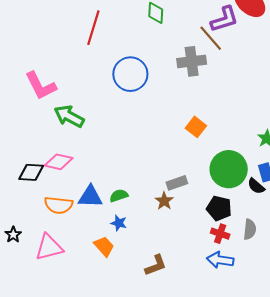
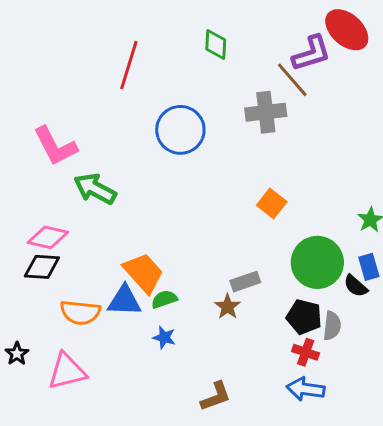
pink diamond: (59, 162) -> (48, 237), moved
gray semicircle: (250, 229) -> (332, 326), moved
orange trapezoid: (104, 246) -> (144, 273), moved, size x1.4

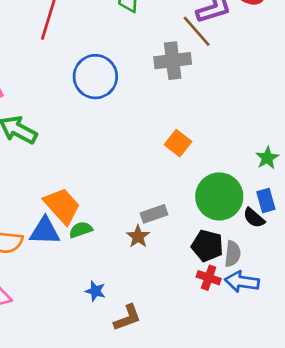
blue star: (164, 338) -> (95, 291), moved
blue arrow: (306, 389) -> (242, 282), moved

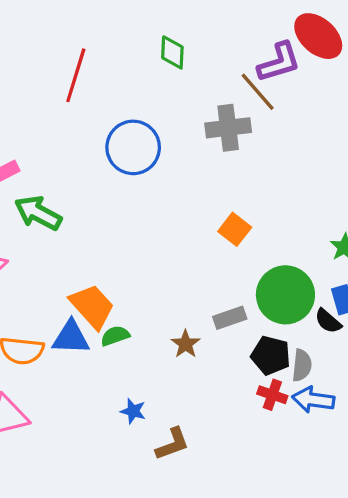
gray rectangle: (154, 214) -> (230, 318), moved

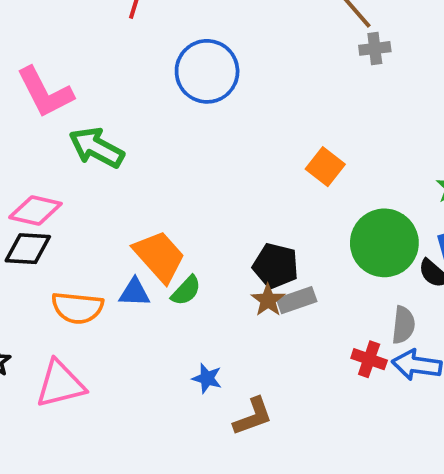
gray cross: (228, 128) -> (375, 48), moved, size x0.6
gray rectangle: (230, 318) -> (297, 300), moved
green semicircle: (115, 336) -> (186, 291), turned 152
blue triangle: (71, 337) -> (135, 292), size x0.7
black pentagon: (271, 355) -> (276, 266), moved

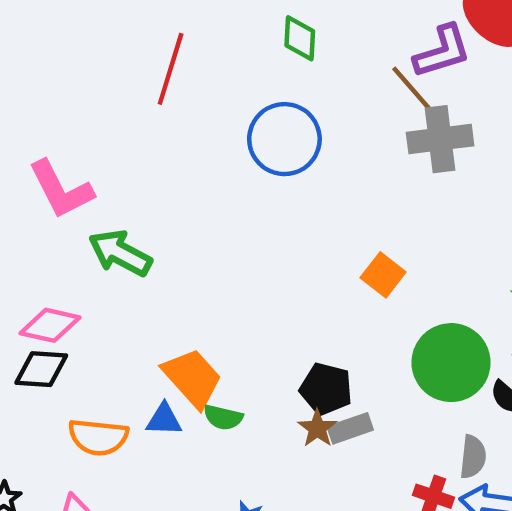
gray cross: (375, 48) -> (440, 139), size x1.8
blue circle: (207, 71) -> (284, 139), moved
green semicircle: (186, 291) -> (223, 417), turned 60

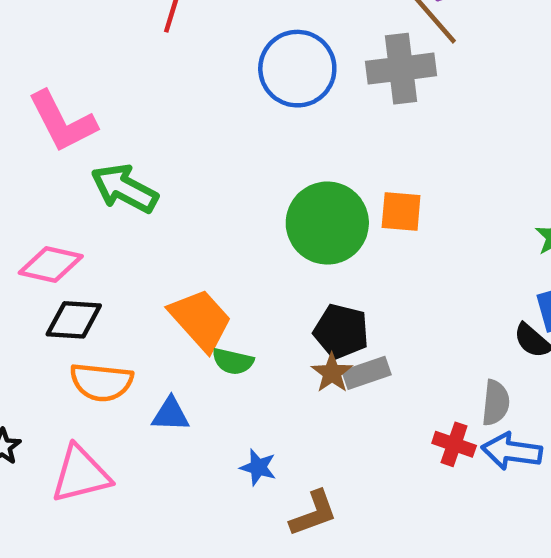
gray cross: (440, 139) -> (401, 69), moved
orange square: (383, 275) -> (401, 212), turned -33
green circle: (451, 363) -> (327, 223), moved
black diamond: (41, 369) -> (74, 320), moved
blue triangle: (164, 420) -> (171, 414), moved

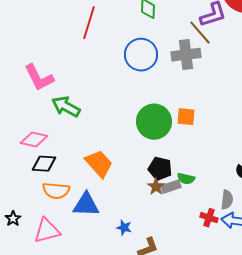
green semicircle: (233, 361) -> (186, 179), moved
blue triangle: (171, 414) -> (86, 205), size x1.6

